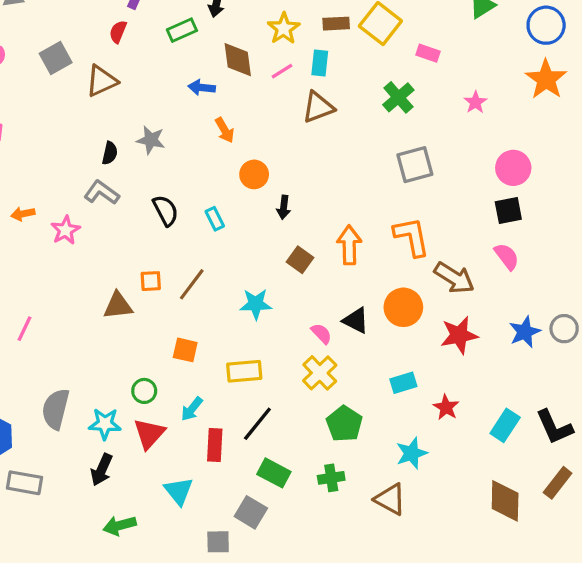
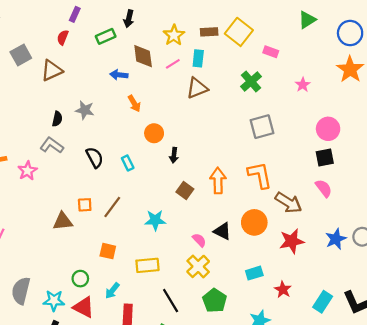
black line: (257, 424) -> (171, 301), moved, turned -70
red triangle: (149, 434) -> (84, 307), turned -45

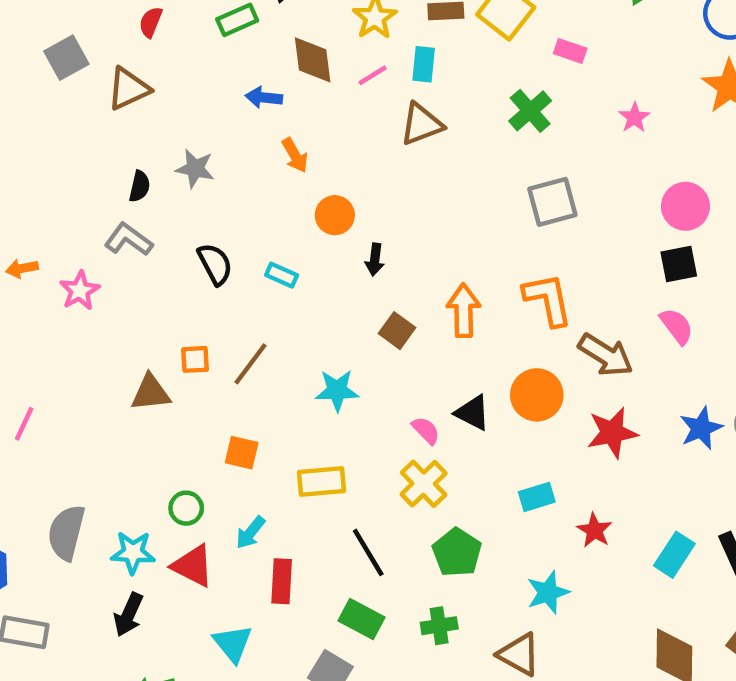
cyan rectangle: (128, 163) -> (282, 275), turned -40

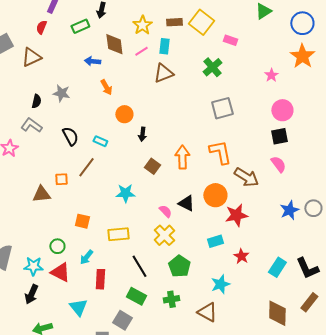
pink star: (634, 118) -> (271, 75), moved
brown line: (251, 364) -> (86, 167), moved
red star: (612, 433) -> (236, 215), moved

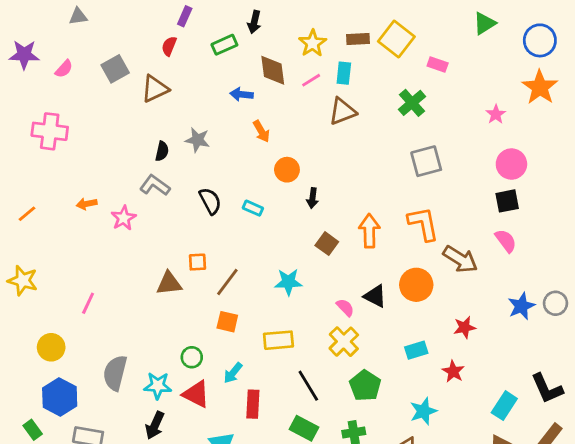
brown line: (86, 167) -> (227, 282), moved
red star: (236, 215) -> (465, 327), moved, size x0.7
cyan rectangle: (277, 267) -> (504, 406), moved

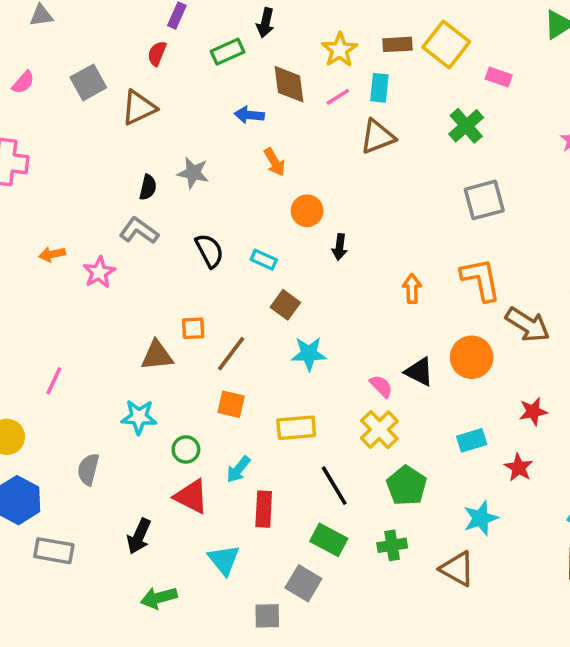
orange arrow: (369, 231) -> (412, 289), size x0.7
brown square: (327, 244) -> (285, 305), moved
gray semicircle: (115, 373) -> (88, 469), size x0.7
cyan star: (158, 386) -> (139, 417), moved

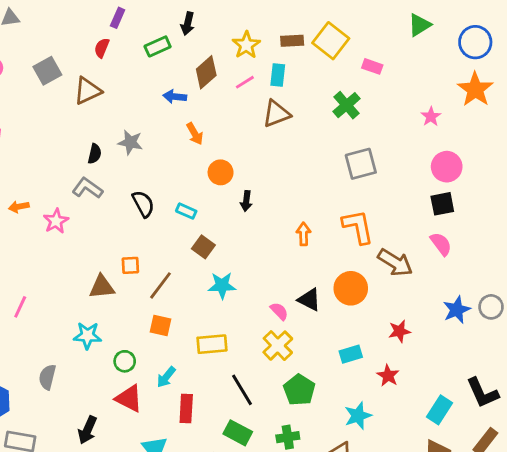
brown diamond: (289, 84) -> (206, 72), turned 56

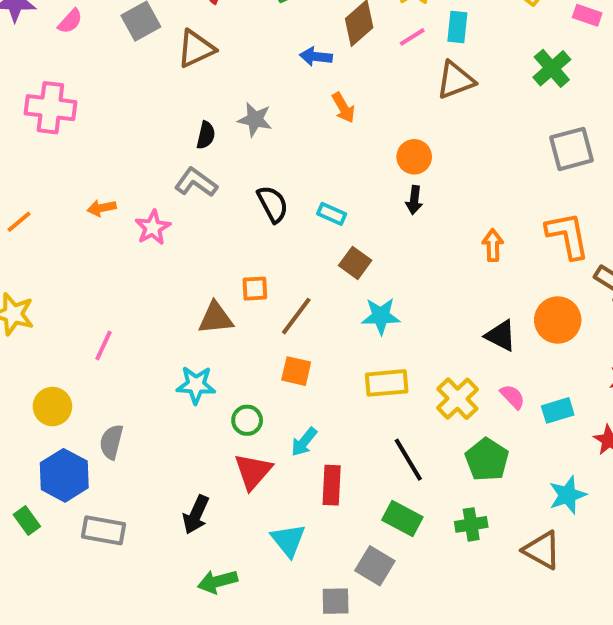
orange circle: (221, 172) -> (414, 157), moved
pink semicircle: (279, 311) -> (512, 397), moved
yellow rectangle: (212, 344) -> (387, 383), moved
gray semicircle: (47, 377) -> (111, 442), moved
red triangle: (129, 398) -> (253, 471), turned 44

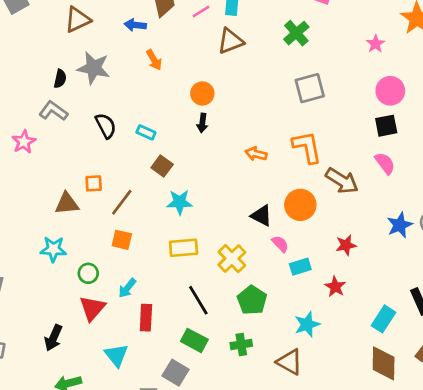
brown triangle: (196, 49) -> (78, 20), moved
gray star: (255, 119) -> (94, 68), size x1.4
orange arrow: (493, 245) -> (256, 154), turned -75
pink semicircle: (512, 397) -> (280, 244), moved

